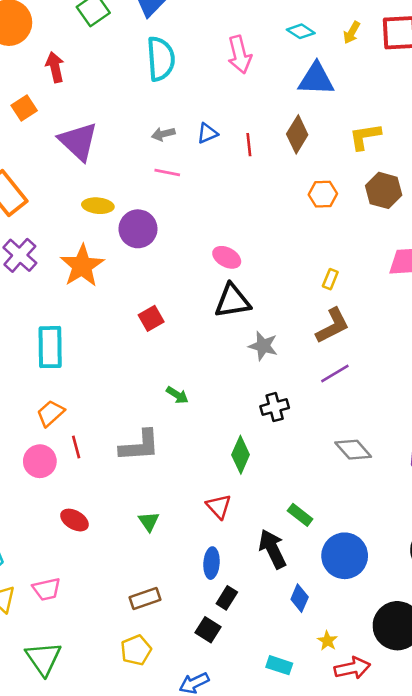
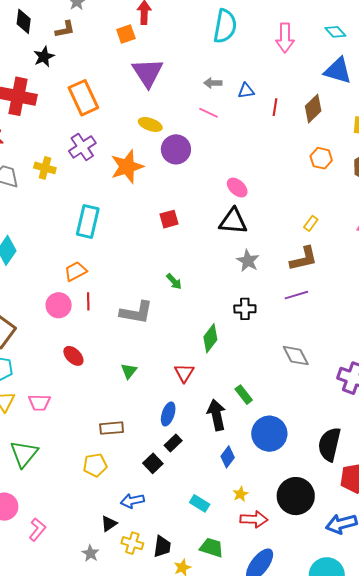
orange square: (24, 108) -> (126, 34), moved

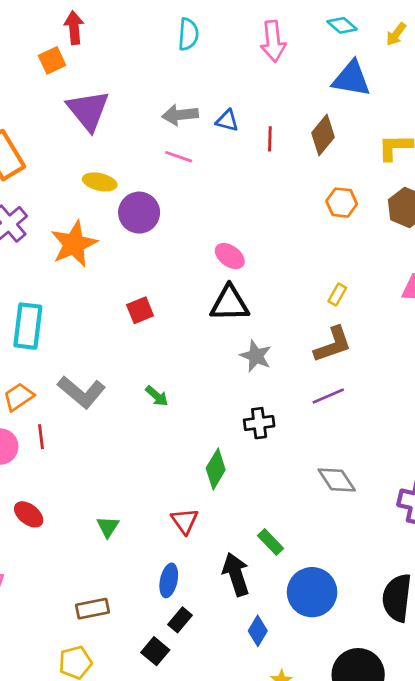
cyan semicircle: (225, 26) -> (188, 34), size x0.7
gray arrow: (213, 83) -> (180, 115), size x1.4
blue triangle: (246, 91) -> (227, 121), turned 30
gray L-shape: (136, 312) -> (82, 392), moved, turned 36

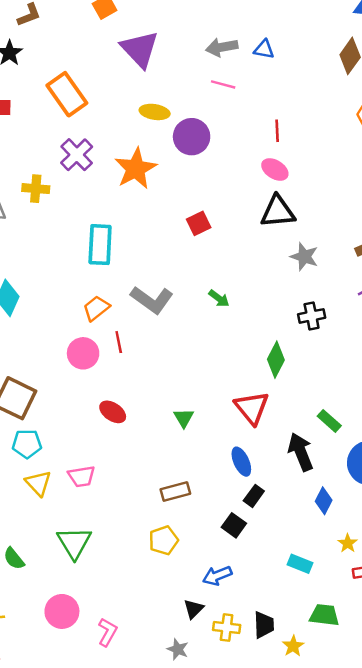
red line: (270, 139) -> (277, 131), moved
red triangle: (185, 521) -> (252, 408), size x1.4
blue ellipse: (169, 580) -> (241, 462), turned -32

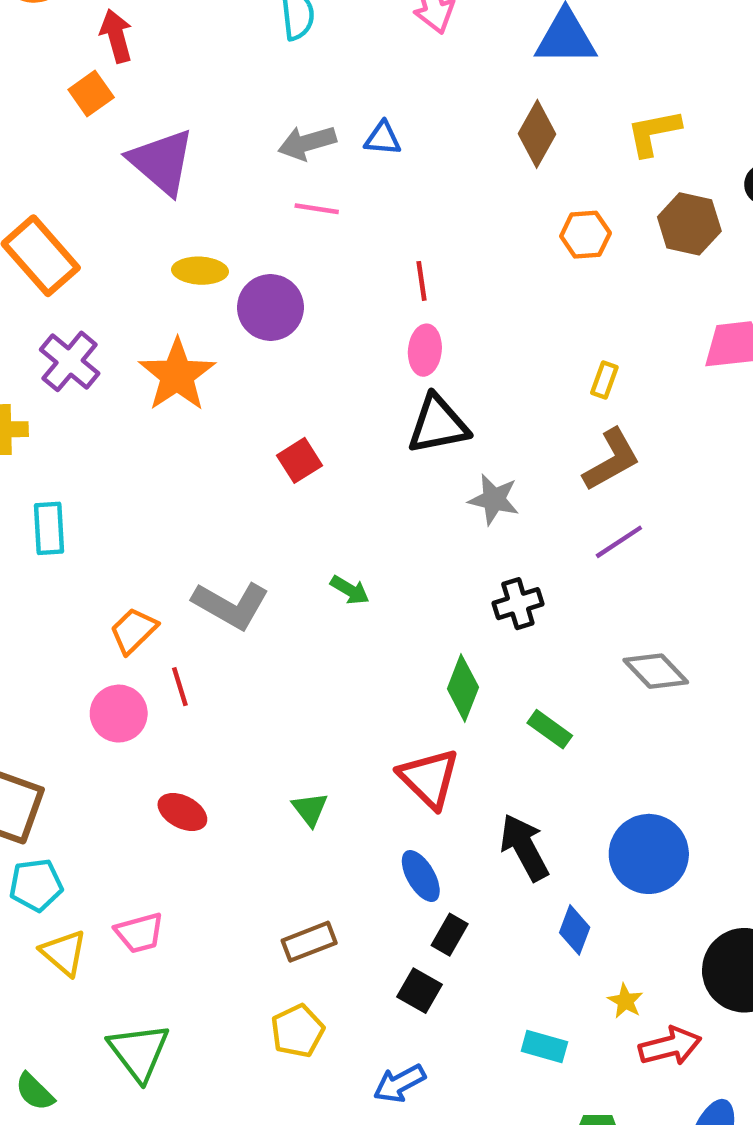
pink ellipse: (275, 169) -> (425, 350), turned 70
cyan rectangle: (100, 245) -> (49, 528), moved, size x0.7
green rectangle: (329, 421) -> (550, 729), moved

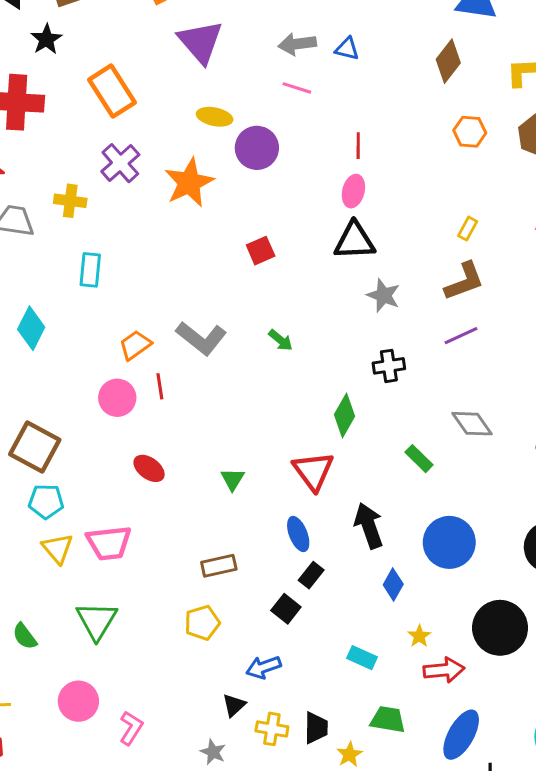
green rectangle: (550, 729) -> (419, 459), moved
pink trapezoid: (139, 933) -> (109, 543), size x1.4

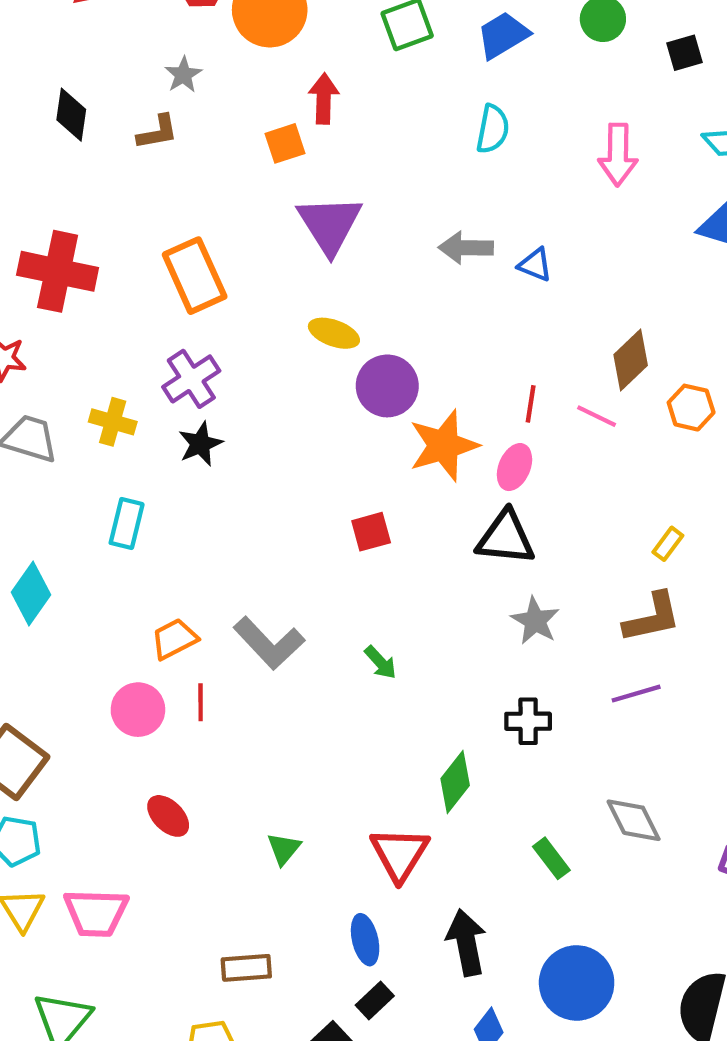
black star: (46, 39) -> (200, 444), moved
brown diamond: (448, 61) -> (631, 360), moved
pink line: (297, 88) -> (597, 416), moved
orange star: (189, 183) -> (444, 446), moved

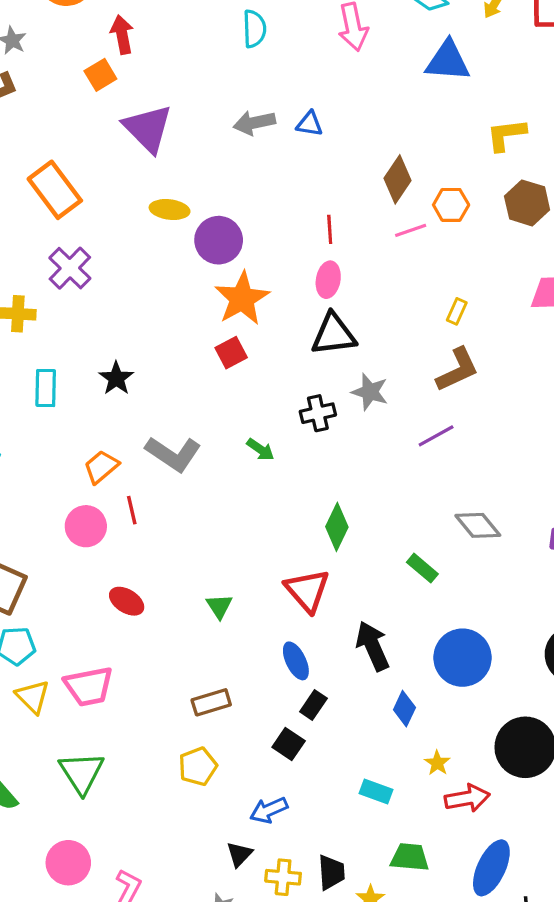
pink line: (597, 416) -> (411, 230), moved, turned -32
black star: (200, 444) -> (116, 378), moved
orange star: (444, 446) -> (242, 299), moved
purple line: (636, 694) -> (436, 436), moved
black cross: (528, 721) -> (318, 413), moved

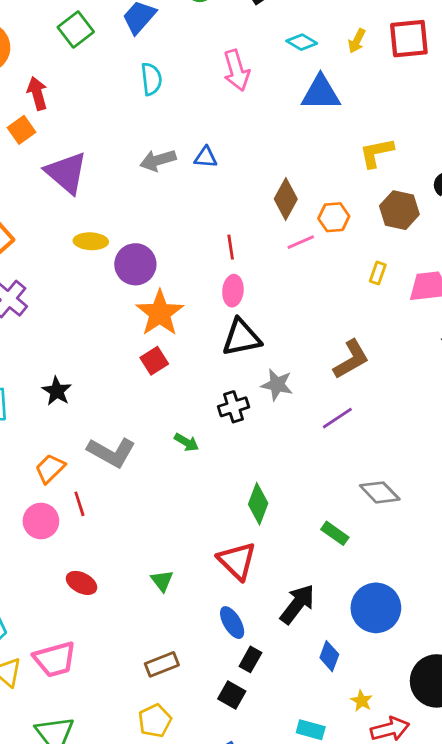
yellow rectangle: (457, 311) -> (378, 273), moved
black arrow: (373, 646) -> (297, 604), turned 66

